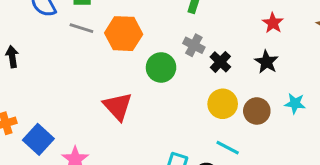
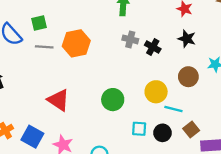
green circle: (161, 67) -> (113, 100), moved
yellow circle: (223, 104) -> (156, 92), moved
red triangle: (118, 106) -> (59, 100), moved

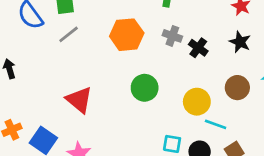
orange hexagon: (76, 43) -> (127, 35), moved
gray line: (44, 47) -> (69, 34), turned -48
green circle: (113, 100) -> (145, 88), moved

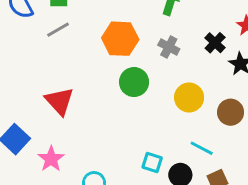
black cross: (198, 48) -> (215, 43), moved
green circle: (145, 88) -> (134, 82), moved
yellow circle: (197, 102) -> (189, 98), moved

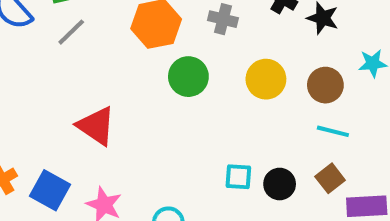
cyan line: (202, 148) -> (333, 131), moved

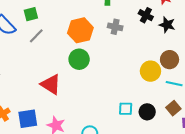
green circle: (188, 77) -> (79, 59), moved
yellow circle: (266, 79) -> (150, 71), moved
blue square: (50, 190) -> (28, 119), turned -36

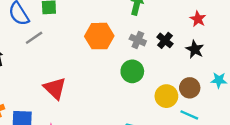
black cross: (146, 15) -> (165, 40), moved
gray line: (36, 36) -> (34, 38), moved
green circle: (79, 59) -> (132, 71), moved

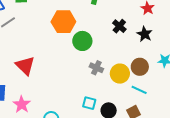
gray cross: (138, 40) -> (96, 68), moved
green circle: (132, 71) -> (82, 41), moved

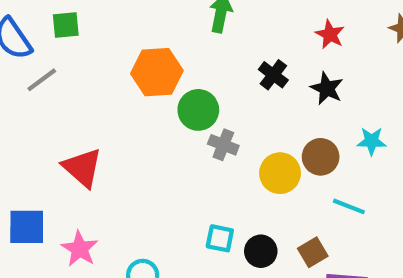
gray cross: (96, 68) -> (223, 145), moved
cyan line: (139, 90) -> (349, 206), moved

